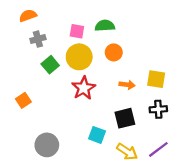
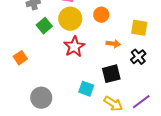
yellow square: (156, 79) -> (139, 28), moved
black cross: (158, 109) -> (138, 57), moved, turned -35

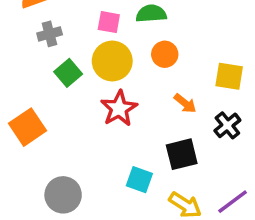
orange arrow: (113, 44) -> (185, 103), turned 32
orange square: (20, 58) -> (28, 127), size x1.5

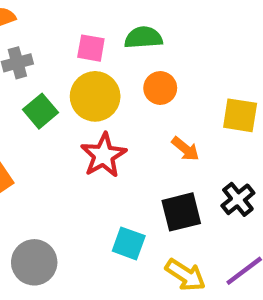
black cross: (227, 125) -> (238, 199), moved

